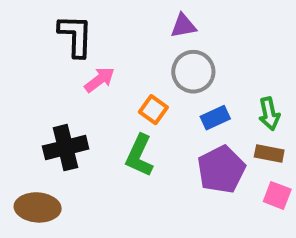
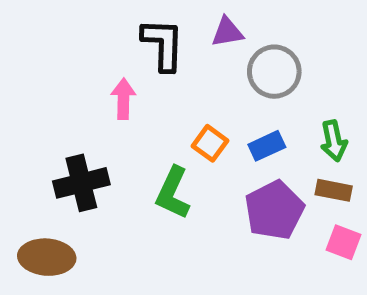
black L-shape: (76, 36) -> (163, 44), moved
gray circle: (193, 72) -> (274, 72), moved
pink arrow: (99, 80) -> (123, 99), turned -52
orange square: (153, 110) -> (210, 143), moved

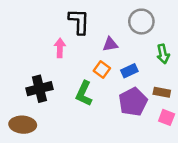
purple triangle: (227, 32) -> (110, 44), moved
gray circle: (274, 72) -> (141, 22), moved
green arrow: (334, 141) -> (163, 54), moved

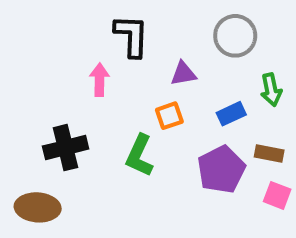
orange square: (102, 69) -> (169, 116), turned 35
blue rectangle: (129, 71) -> (231, 114), moved

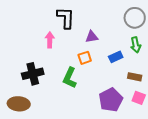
gray circle: (235, 36) -> (135, 18), moved
purple pentagon: (221, 170) -> (111, 100), moved

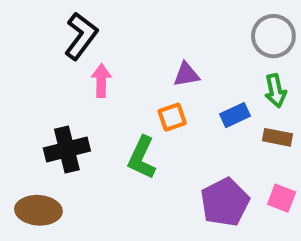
black L-shape: (66, 18) -> (81, 36), moved, turned 35
brown rectangle: (135, 77) -> (278, 137), moved

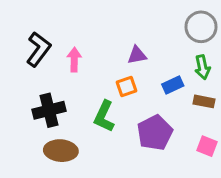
black L-shape: (81, 36) -> (38, 49), moved
purple pentagon: (225, 202) -> (155, 133), moved
brown ellipse: (38, 210) -> (61, 151), moved

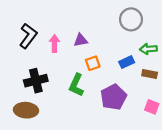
gray circle: (201, 27) -> (131, 19), moved
purple triangle: (137, 55) -> (81, 40), moved
green arrow: (202, 67) -> (148, 49), turned 98
brown ellipse: (61, 151) -> (26, 110), moved

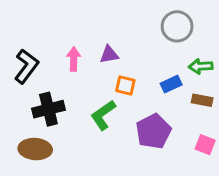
black L-shape: (28, 36) -> (26, 66), moved
orange square: (93, 63) -> (125, 86), turned 32
green L-shape: (76, 85) -> (103, 115), turned 30

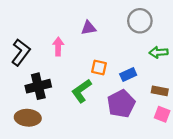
purple triangle: (109, 54) -> (88, 28), moved
blue rectangle: (171, 84) -> (128, 75), moved
brown rectangle: (202, 100) -> (160, 91), moved

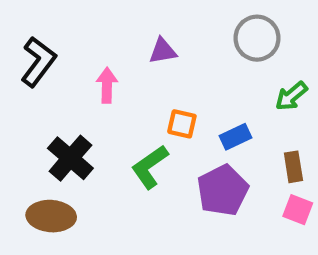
black L-shape: (21, 52) -> (38, 62), moved
green arrow: (159, 52) -> (291, 96), turned -36
black cross: (38, 86) -> (70, 158), turned -35
brown rectangle: (160, 91) -> (293, 167), turned 70

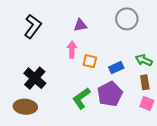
black L-shape: (38, 62) -> (33, 26), moved
pink arrow: (107, 85) -> (72, 50), moved
green arrow: (291, 96) -> (144, 60), moved, turned 63
green L-shape: (150, 167) -> (81, 98), moved

